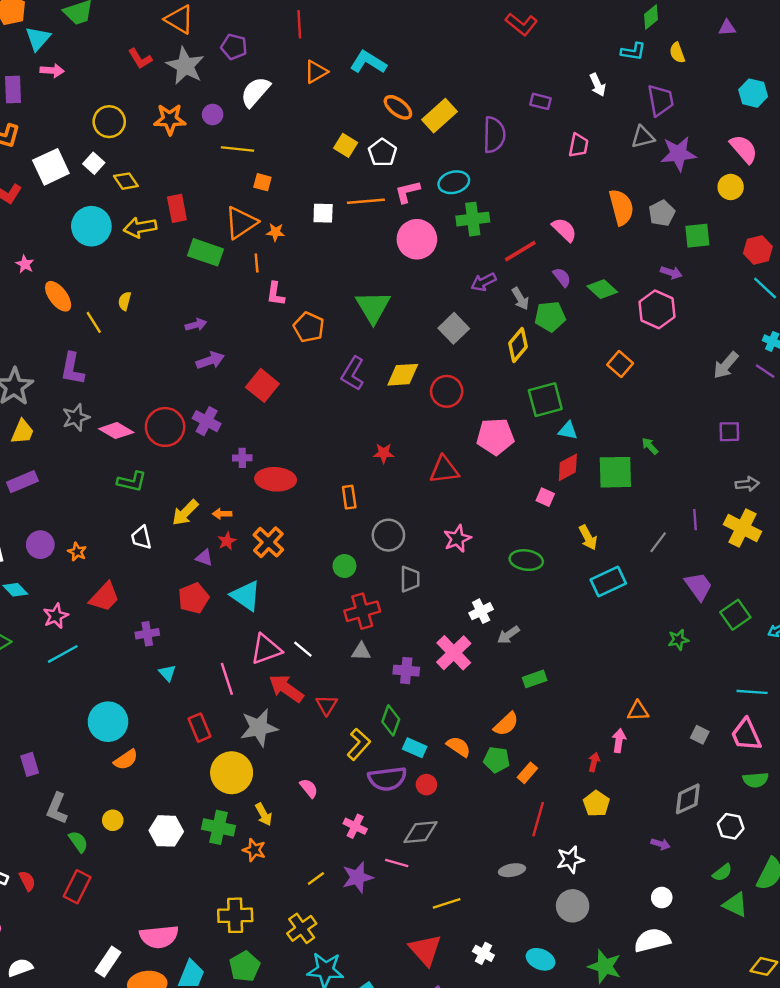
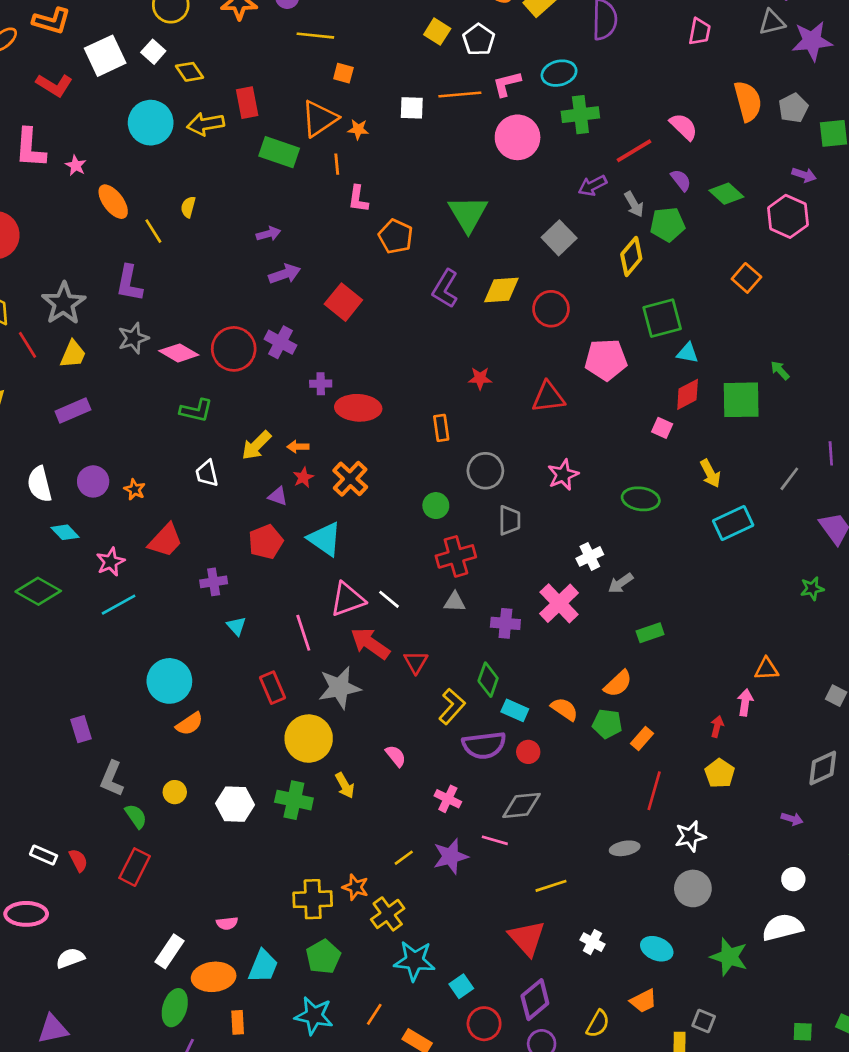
orange star: (254, 850) -> (356, 887), moved
pink semicircle: (159, 937) -> (227, 923), size x0.5

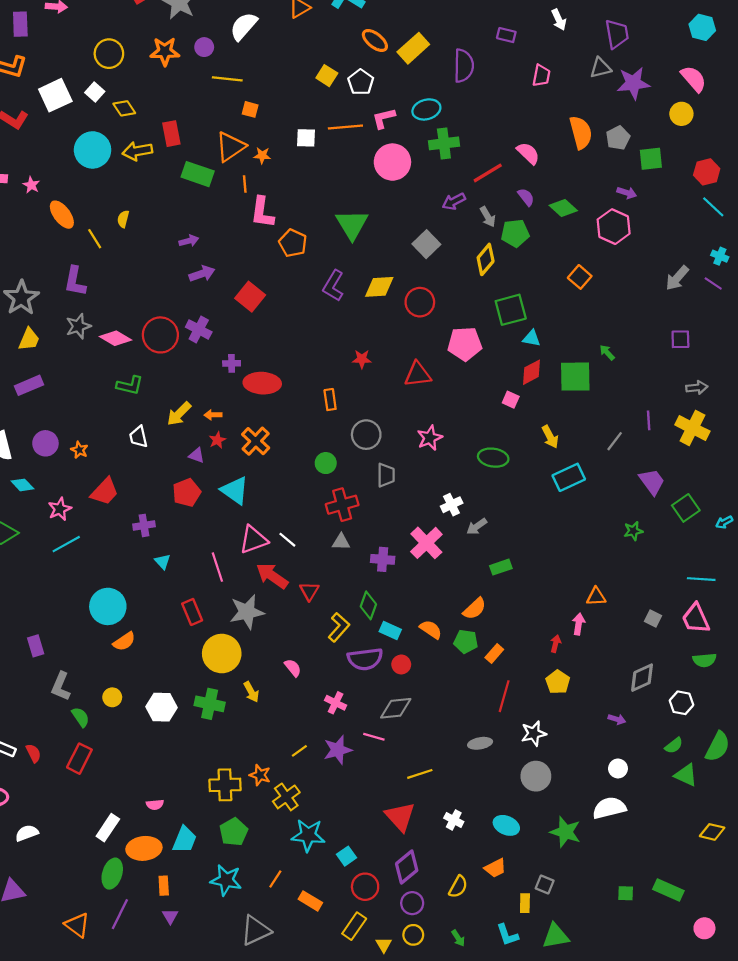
pink L-shape: (358, 199) -> (262, 212), size x1.4

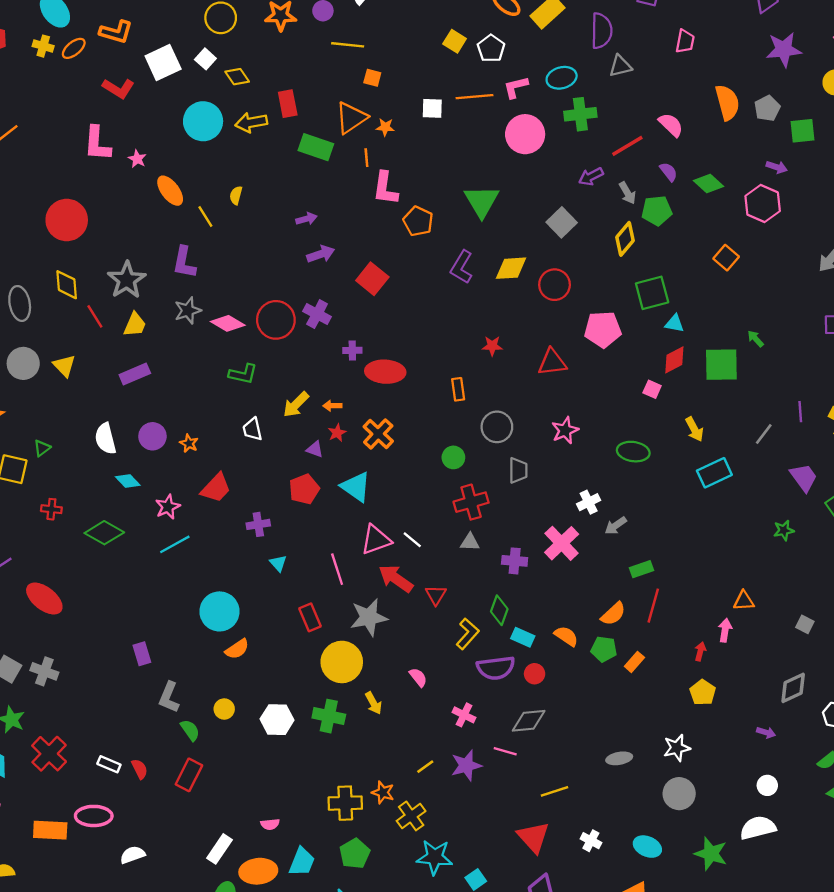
gray triangle: (600, 68) -> (620, 66), moved
red line: (504, 696) -> (653, 606), moved

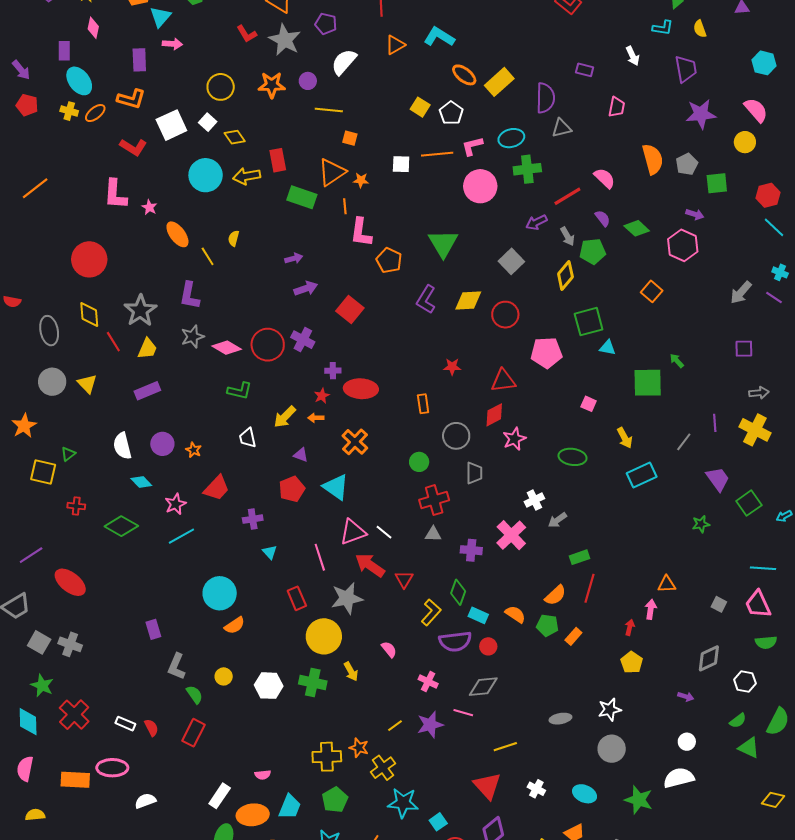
red diamond: (674, 360) -> (494, 415), moved
red star: (337, 433) -> (322, 396), moved

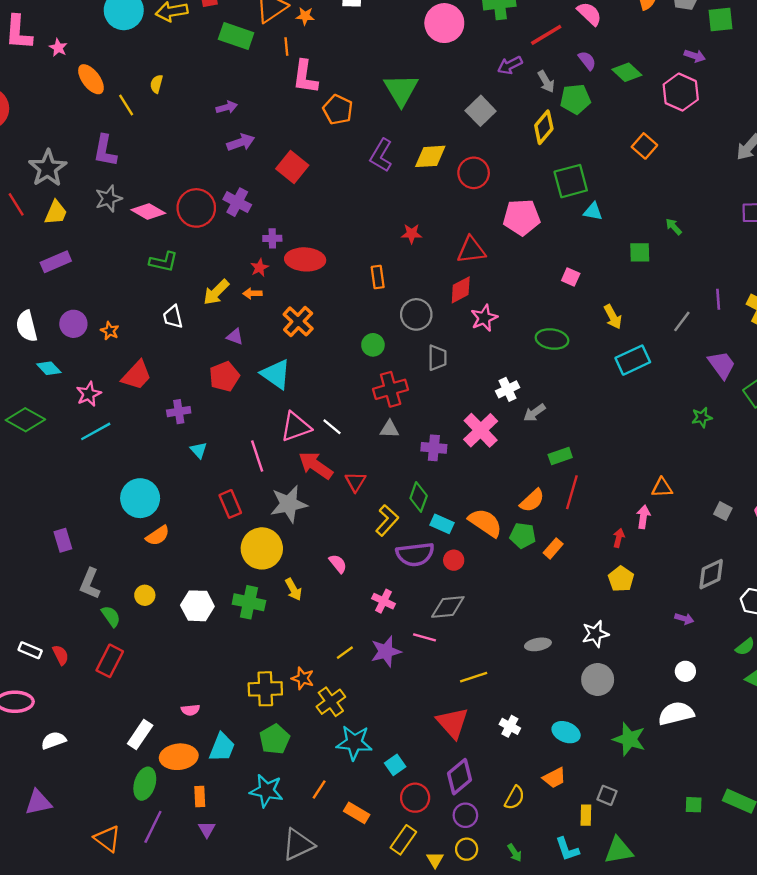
green square: (648, 383) -> (640, 252), size x0.6
orange semicircle: (515, 614) -> (485, 523), size x1.4

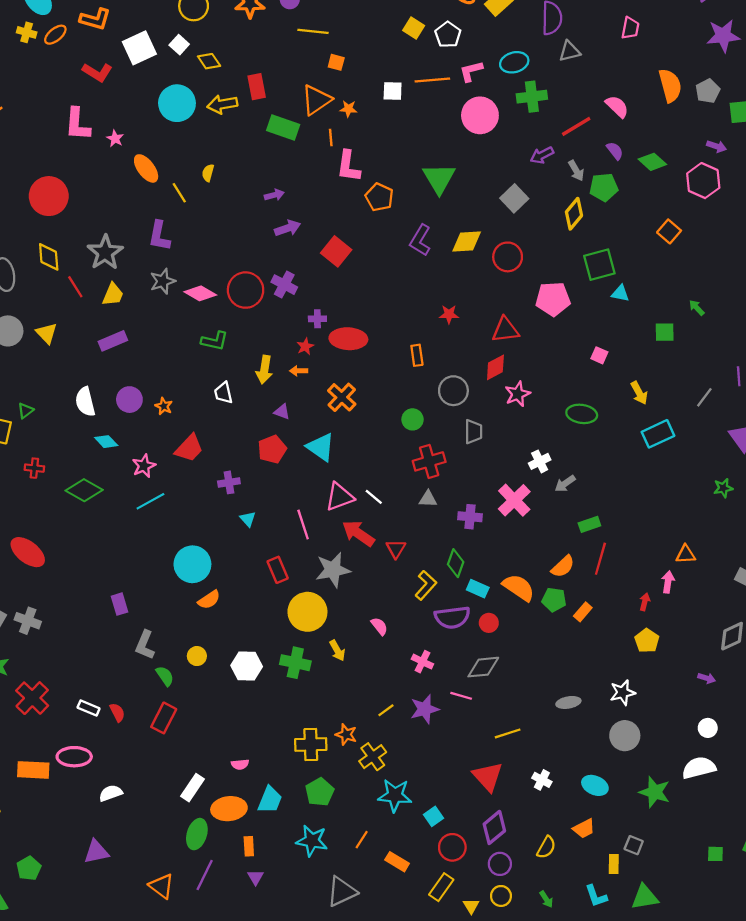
yellow arrow: (216, 292) -> (264, 370), turned -36

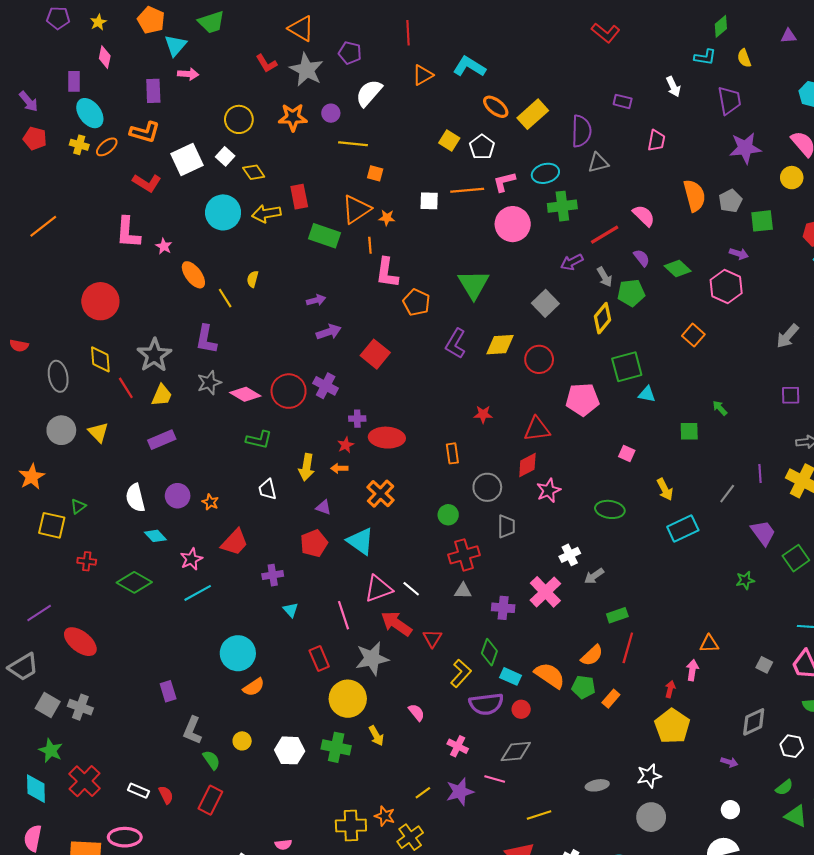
yellow pentagon: (647, 641) -> (672, 726), size x1.5

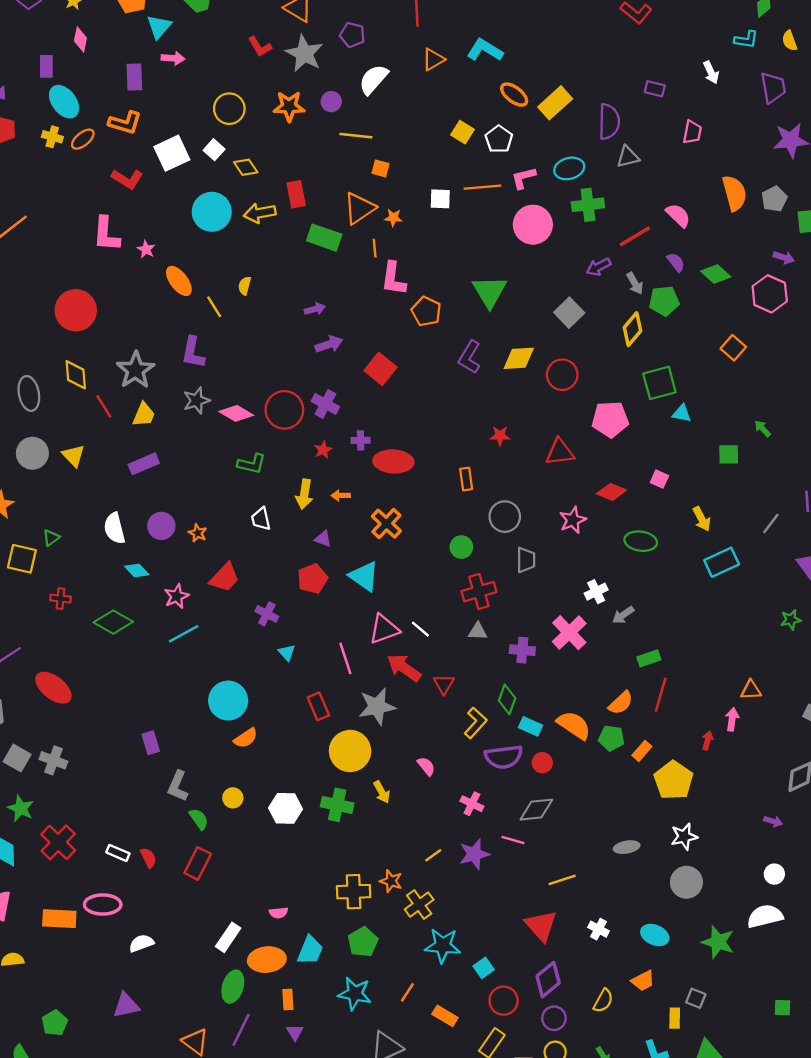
red star: (346, 445) -> (323, 450), moved
red diamond: (527, 465) -> (611, 492), moved, turned 50
purple cross: (273, 575) -> (267, 614), turned 36
yellow pentagon: (672, 726) -> (674, 780), moved

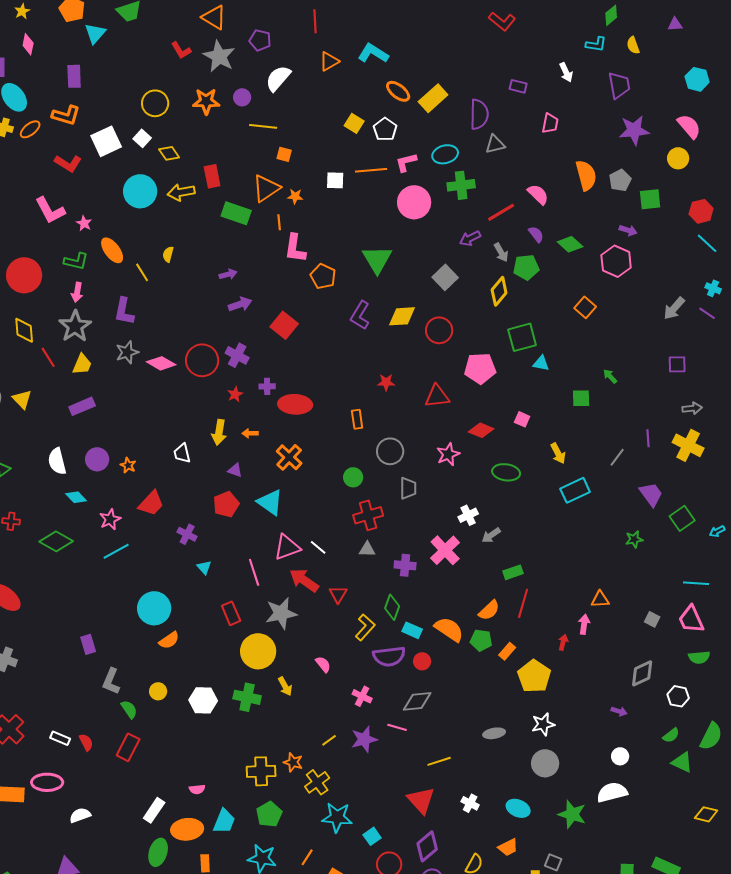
pink arrow: (173, 58) -> (77, 292), moved, turned 96
pink L-shape: (106, 234) -> (50, 210), turned -32
green L-shape: (252, 464) -> (76, 261), moved

